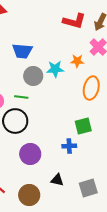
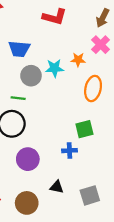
red L-shape: (74, 21) -> (55, 17), moved

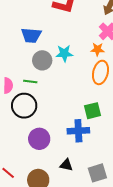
orange star: (78, 60) -> (97, 49), moved
blue cross: (70, 151) -> (78, 131), size x1.5

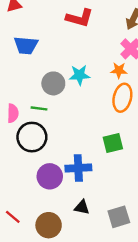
blue trapezoid: (31, 35) -> (26, 45), moved
blue cross: (78, 131) -> (78, 168), moved

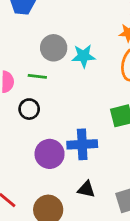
cyan star: (80, 75) -> (84, 56), moved
black circle: (32, 137) -> (29, 109), size x0.6

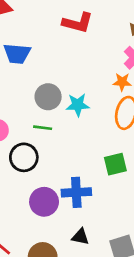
green line: (37, 76) -> (43, 128), moved
black circle: (29, 109) -> (24, 157), size x1.4

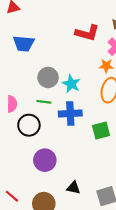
red L-shape: (78, 23) -> (87, 33), moved
cyan star: (78, 105) -> (71, 84), turned 30
blue cross: (76, 192) -> (70, 114), moved

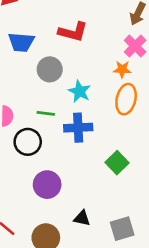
red L-shape: (87, 33) -> (73, 32), moved
gray circle: (48, 77) -> (50, 69), moved
green square: (101, 130) -> (117, 163), moved, turned -30

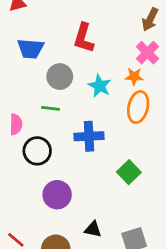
red L-shape: (73, 32) -> (84, 38), turned 92
cyan star: (79, 91) -> (100, 86), moved
green line: (46, 113) -> (50, 108), moved

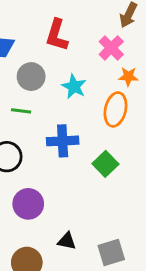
pink cross: (147, 53) -> (111, 48), moved
orange star: (134, 77) -> (128, 77), moved
green square: (129, 172) -> (105, 164), moved

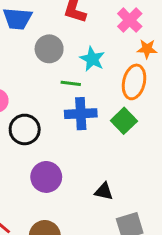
green line: (21, 111) -> (71, 83), moved
green square: (105, 164) -> (124, 121), moved
black triangle: (67, 241) -> (104, 191), moved

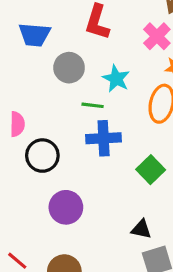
green square: (124, 121) -> (151, 170), moved
black triangle: (104, 191) -> (141, 229), moved

